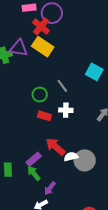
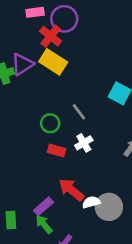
purple triangle: (19, 48) -> (22, 64), turned -42
white cross: (66, 110) -> (84, 143), turned -32

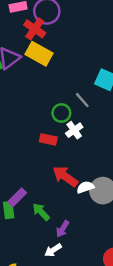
gray line: (79, 112) -> (82, 100), moved
green circle: (50, 123) -> (61, 113), moved
purple rectangle: (44, 206) -> (17, 197), moved

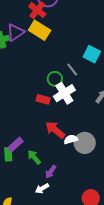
white cross: (74, 130) -> (64, 93), size x1.5

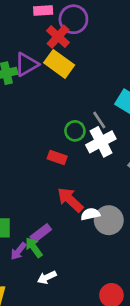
white cross: (64, 93) -> (101, 142), moved
purple rectangle: (16, 145) -> (41, 233), moved
green arrow: (34, 157) -> (34, 247), moved
purple arrow: (51, 172) -> (18, 251), moved

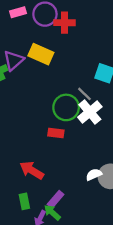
red cross: (58, 37) -> (64, 23), moved, turned -30
green circle: (75, 131) -> (66, 107), size x1.5
red arrow: (70, 200) -> (32, 170), moved

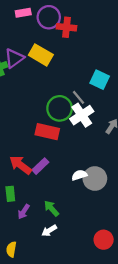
red rectangle: (56, 133) -> (47, 132), size x1.5
purple rectangle: (56, 199) -> (40, 166), moved
green arrow: (52, 212) -> (51, 208), moved

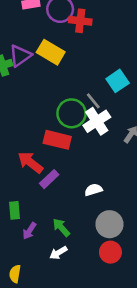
cyan square: (100, 80) -> (118, 81), turned 30
red arrow: (20, 165) -> (30, 162), moved
gray circle: (95, 179) -> (109, 224), moved
red circle: (104, 240) -> (110, 252), moved

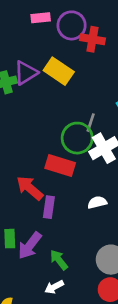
gray line: (93, 101) -> (91, 123), moved, turned 54
purple rectangle: (49, 179) -> (49, 207), turned -42
white semicircle: (93, 190) -> (97, 202), moved
purple arrow: (29, 231) -> (30, 246), moved, size x1.5

